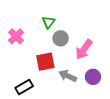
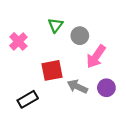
gray circle: (61, 38) -> (80, 36), moved

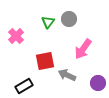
gray circle: (80, 36) -> (69, 19), moved
purple circle: (106, 88) -> (98, 83), moved

